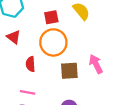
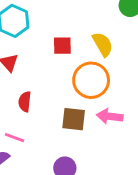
orange circle: (53, 42) -> (91, 80), moved
pink arrow: (96, 64) -> (110, 116), turned -66

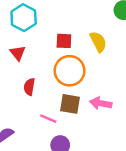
orange circle: (91, 80) -> (70, 71), moved
pink line: (14, 138) -> (48, 119), moved

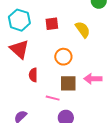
red square: (64, 41) -> (52, 24), moved
red triangle: (18, 53) -> (19, 49), size x1.5
orange circle: (70, 71) -> (63, 57), size x0.7

